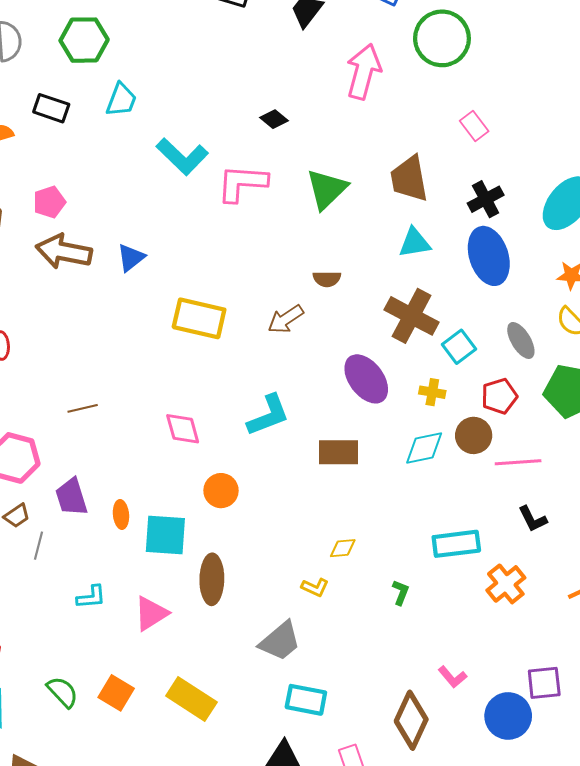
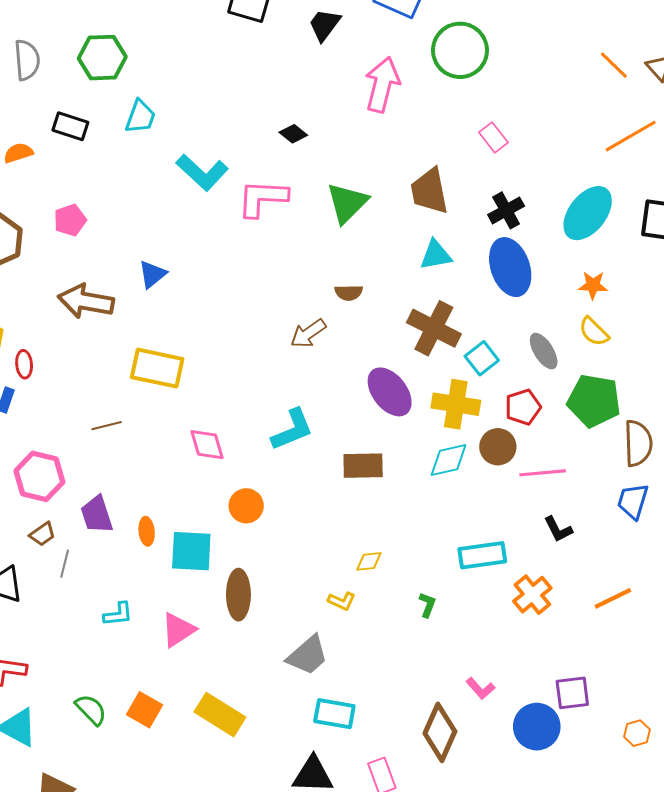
brown arrow: (64, 252) -> (86, 301), moved
yellow rectangle: (199, 318) -> (157, 368), moved
yellow cross: (432, 392) -> (456, 404), size x1.8

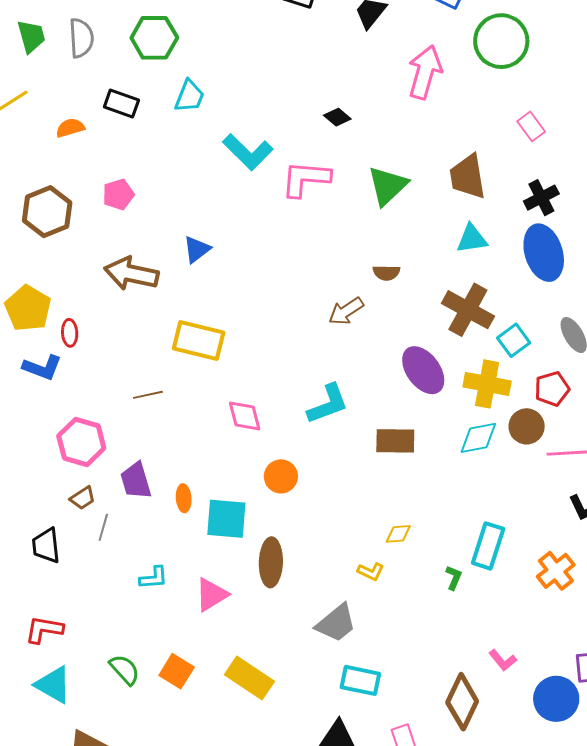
cyan rectangle: (482, 555) -> (488, 546), moved, turned -66

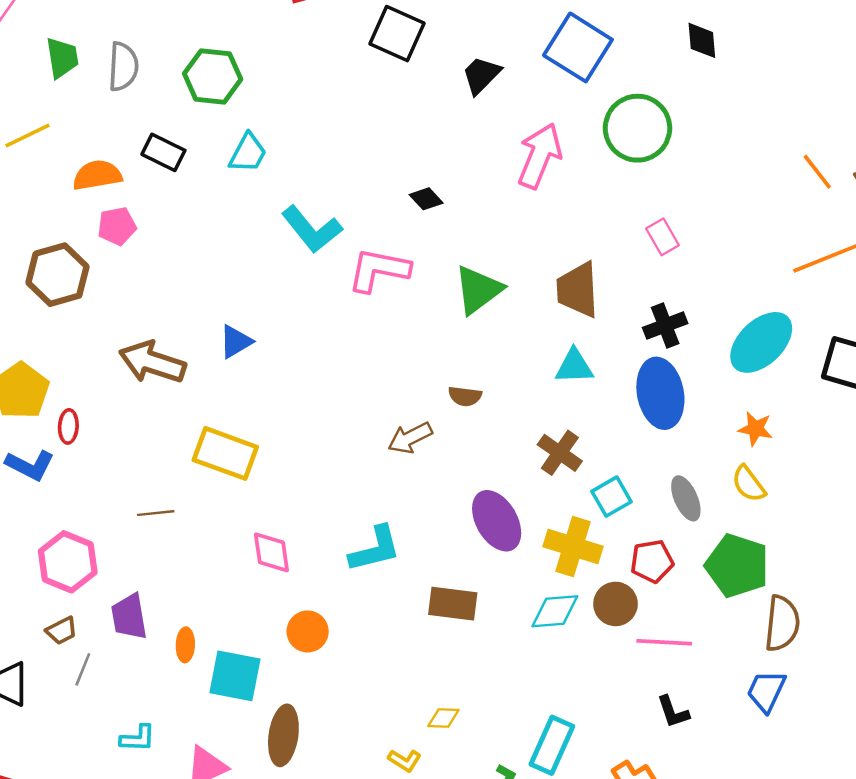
orange semicircle: (70, 128) -> (97, 175), size x1.4
pink pentagon: (118, 194) -> (117, 226), moved
brown cross: (468, 310) -> (560, 453), size x0.7

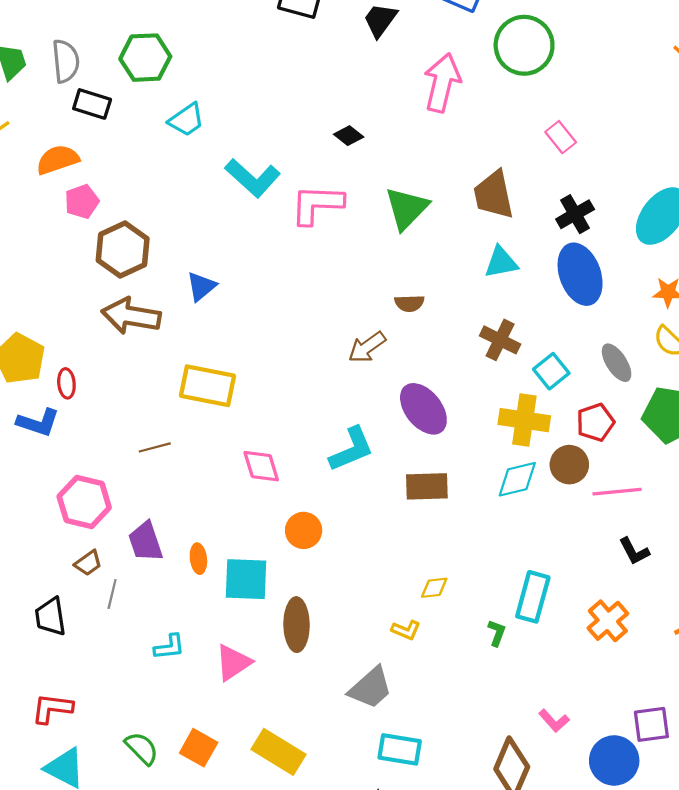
black rectangle: (163, 152) -> (92, 104), moved
cyan trapezoid: (248, 153) -> (186, 120), turned 36
brown hexagon: (57, 275) -> (123, 250), moved
purple ellipse: (497, 521) -> (423, 409), moved

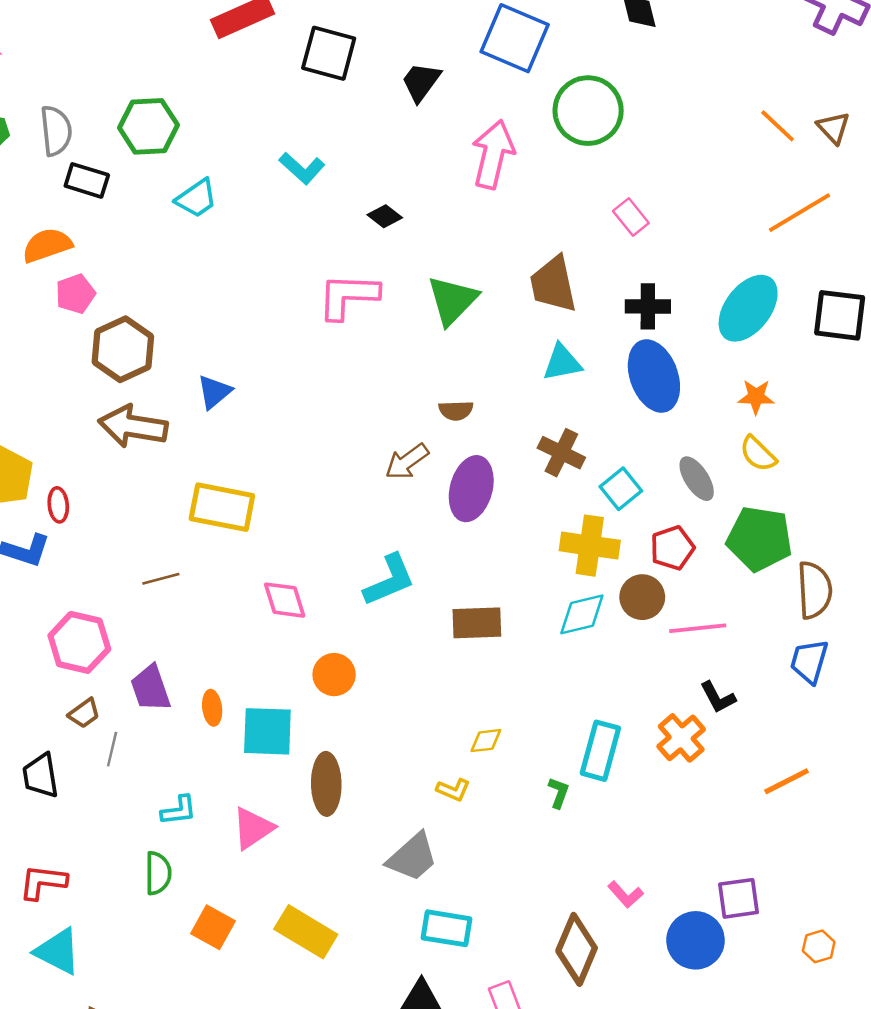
cyan L-shape: (253, 178) -> (302, 168), moved, size x0.7
black cross: (575, 214) -> (648, 306), turned 30
purple ellipse: (423, 409) -> (471, 489), moved, turned 54
orange cross: (608, 621) -> (681, 738), moved
green semicircle: (142, 748) -> (158, 873), moved, turned 45

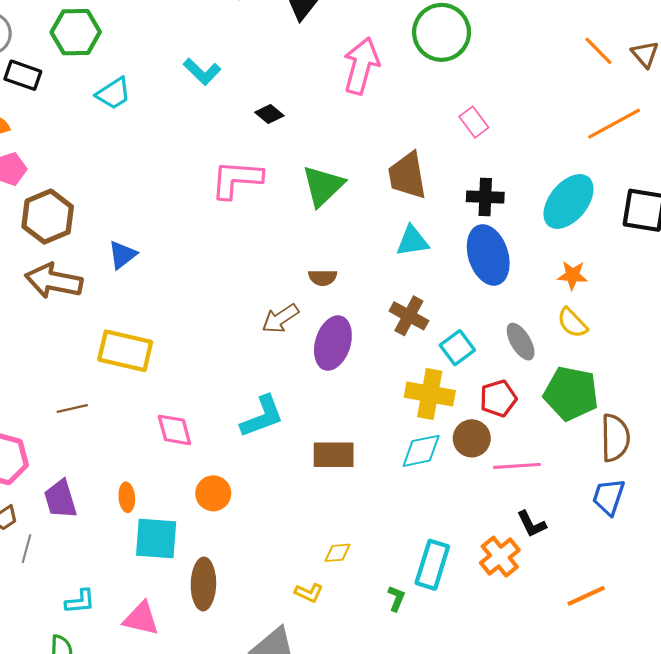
orange ellipse: (212, 708) -> (127, 497), moved
pink triangle: (253, 828) -> (141, 619), turned 45

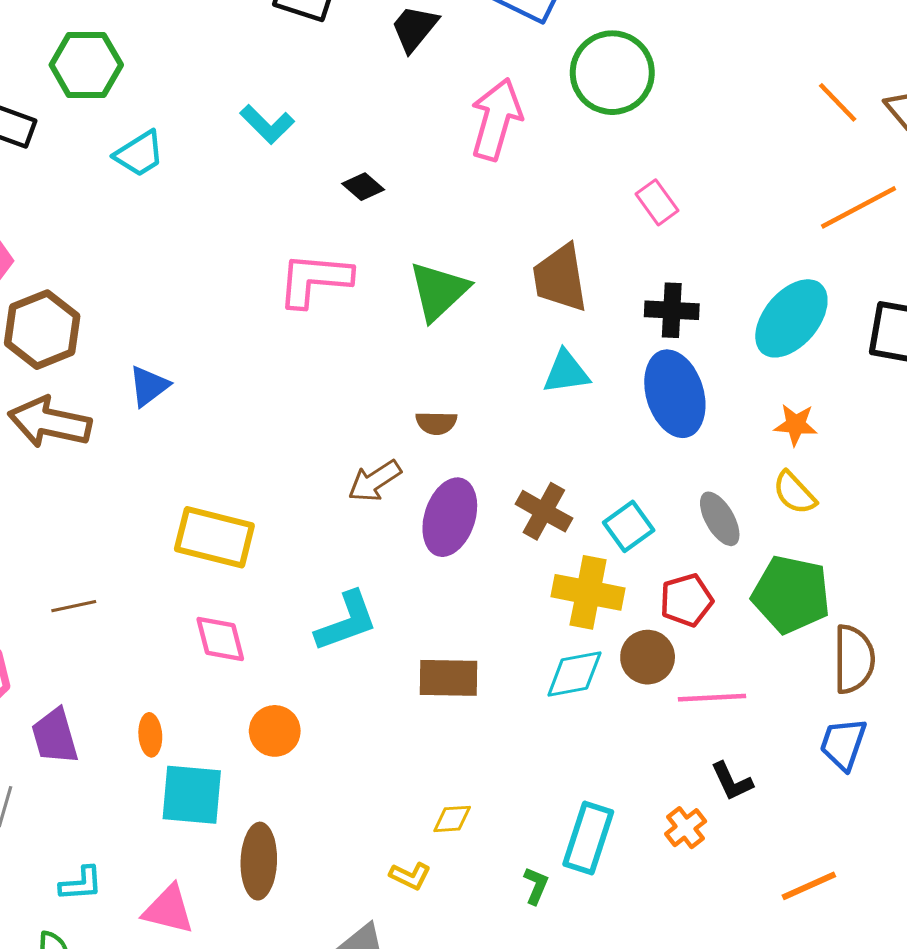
brown cross: (409, 316) -> (544, 511), moved
yellow rectangle: (125, 351) -> (214, 537), moved
orange cross: (500, 557) -> (686, 828), size x0.7

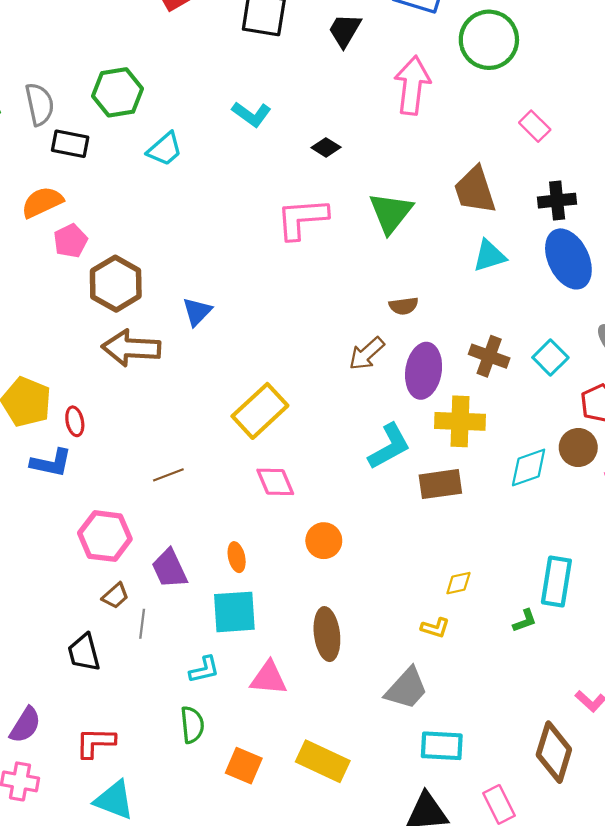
yellow rectangle: (214, 537) -> (260, 411), turned -48
yellow cross: (588, 592) -> (460, 421), moved
cyan L-shape: (346, 622) -> (389, 446), moved
cyan square: (192, 795) -> (234, 612), moved
green L-shape: (536, 886) -> (525, 621), turned 56

